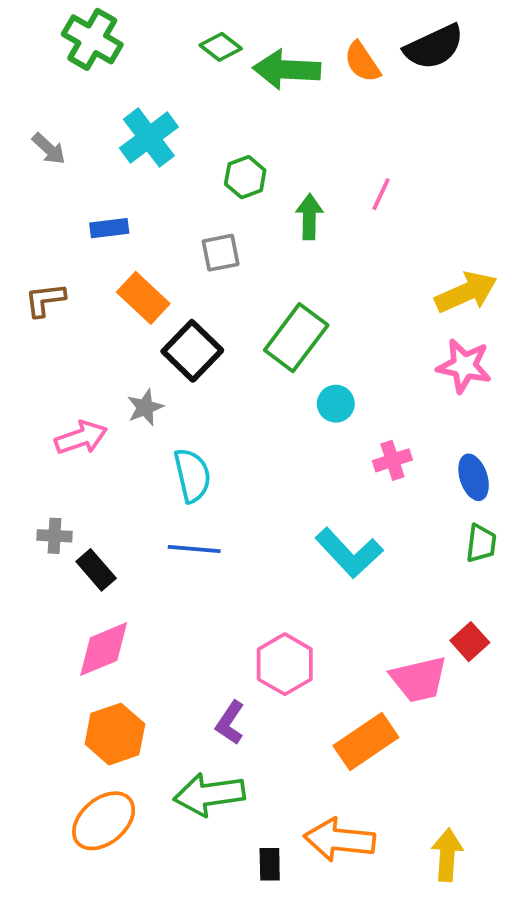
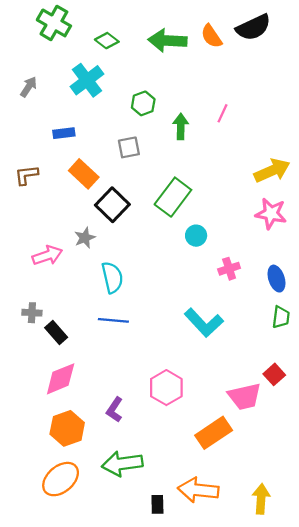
green diamond: (221, 47) -> (107, 41), moved
gray arrow: (49, 149) -> (29, 87), turned -100
purple L-shape: (230, 723) -> (115, 410), moved

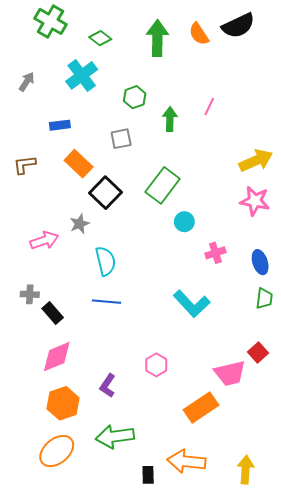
green arrow: (167, 41) -> (157, 38), turned 88
pink hexagon: (166, 388) -> (156, 365), size x0.7

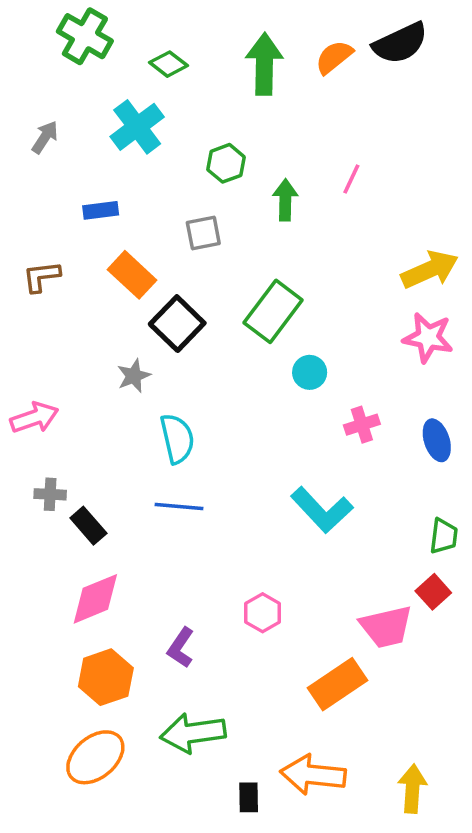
orange semicircle: (199, 34) -> (334, 57), turned 85
pink arrow: (44, 240) -> (34, 418), moved
green trapezoid: (264, 298) -> (444, 536), moved

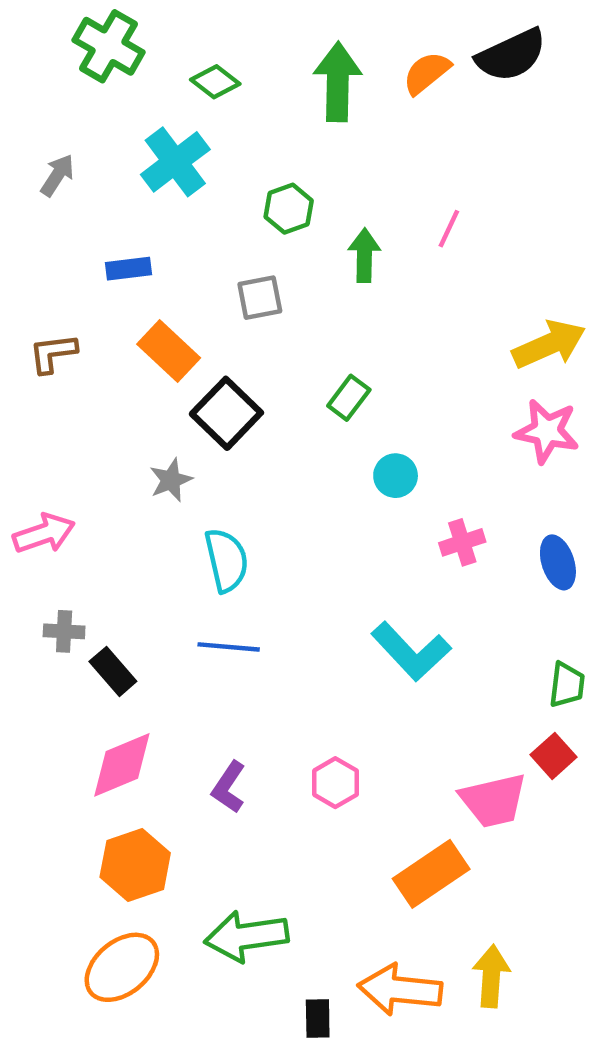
green rectangle: (273, 311) -> (349, 398), size x0.6
purple L-shape: (181, 648) -> (229, 787), moved
yellow arrow: (412, 789) -> (491, 976), moved

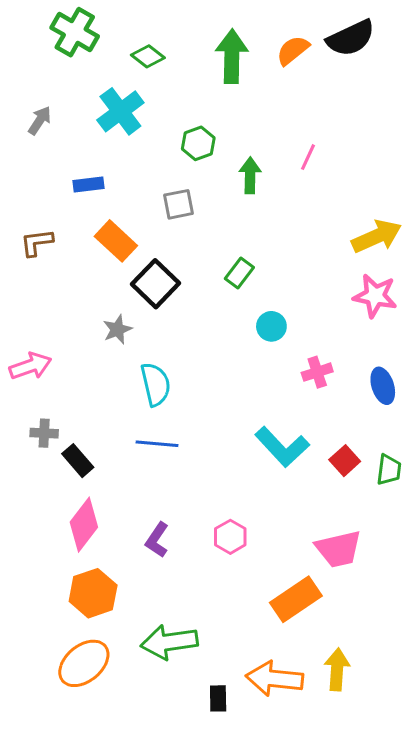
red square: (553, 756) -> (345, 461), moved
pink diamond: (122, 765) -> (84, 525), turned -30

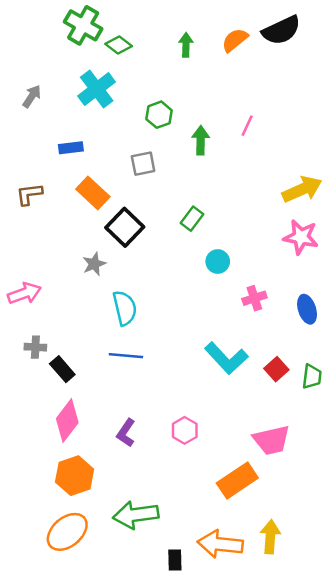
green cross: (75, 32) -> (83, 25), moved
green arrow: (232, 56) -> (186, 45), size x0.6

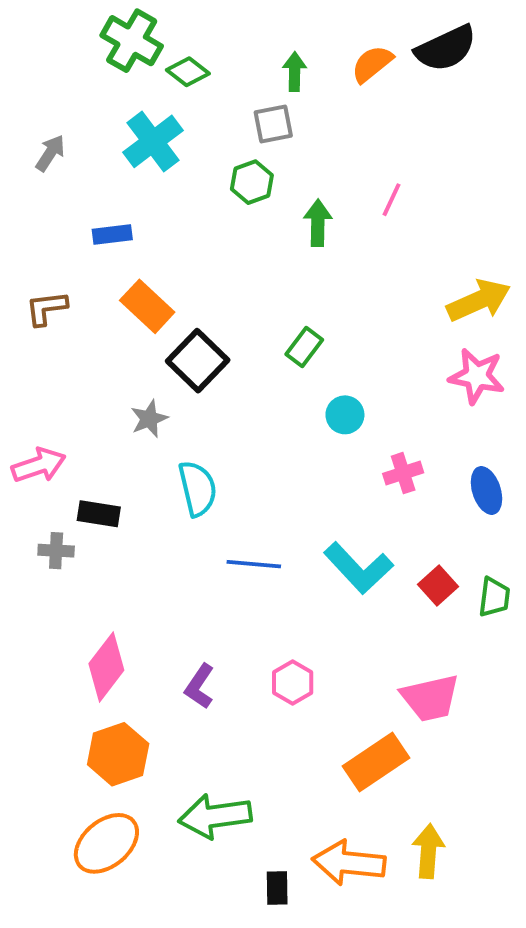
gray square: (143, 164) -> (273, 124), moved
blue line: (126, 356) -> (254, 564), moved
black rectangle: (62, 369) -> (99, 514), moved, turned -40

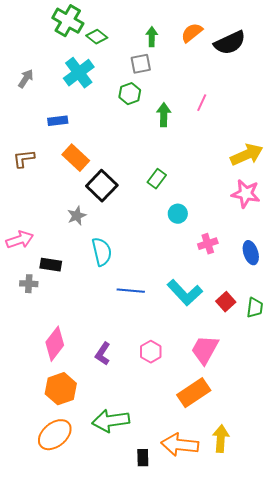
black semicircle: (446, 48) -> (230, 43), moved
pink trapezoid: (430, 698) -> (205, 350), moved, turned 132

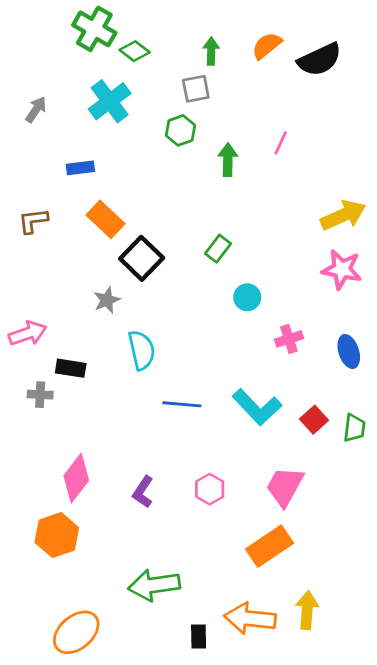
orange hexagon: (61, 389) -> (57, 535), moved
orange ellipse: (55, 435) -> (76, 632), moved

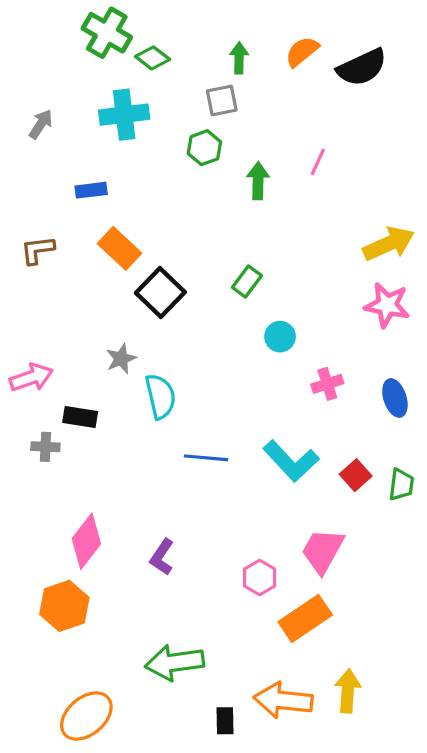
cyan cross: (110, 101) -> (124, 115), turned 30
gray star: (107, 300) -> (121, 359), moved
pink hexagon: (210, 489) -> (260, 577), moved

